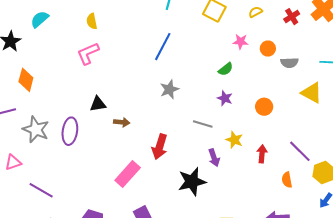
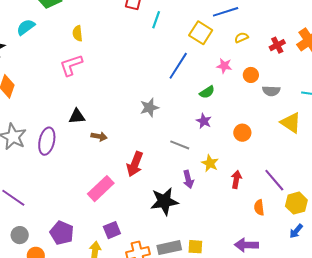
blue line: (163, 47) -> (178, 66), moved

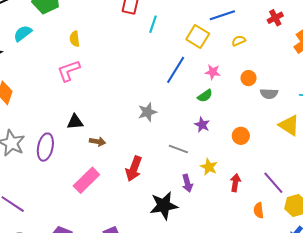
red cross: (277, 45) -> (275, 18), moved
pink star: (224, 66) -> (213, 72), moved
pink rectangle: (101, 189) -> (86, 180), moved

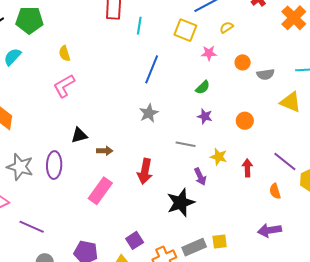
blue line: (176, 70) -> (152, 69), moved
pink star: (213, 72) -> (209, 53), moved

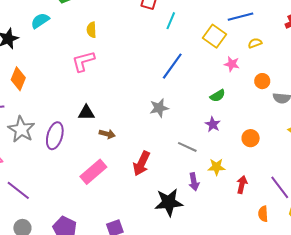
yellow star: (219, 157) -> (216, 167), turned -30

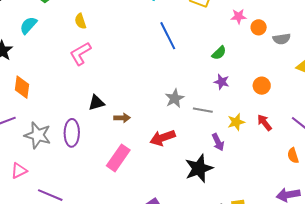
pink star: (232, 64) -> (239, 16), moved
blue line: (172, 66) -> (168, 36), turned -48
gray star: (159, 108) -> (175, 98), moved
red arrow: (141, 163) -> (163, 138), turned 60
red arrow: (242, 185) -> (265, 123), moved, turned -36

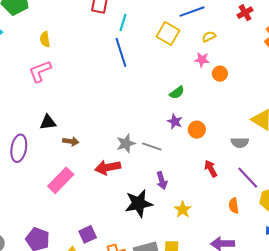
blue line: (168, 36) -> (121, 52), moved
gray semicircle: (282, 39) -> (240, 143), moved
orange circle: (262, 86) -> (197, 130), moved
gray star: (175, 98) -> (126, 143), moved
yellow star: (236, 122) -> (183, 210), moved, turned -30

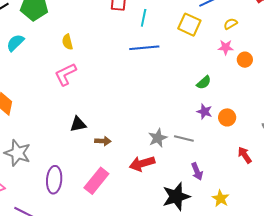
blue line: (121, 52) -> (144, 48), turned -72
purple ellipse: (19, 148) -> (54, 180), moved

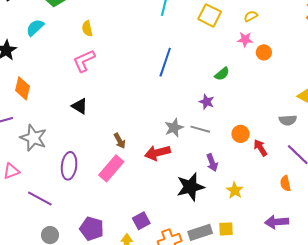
blue line: (144, 48) -> (165, 62), moved, turned -68
purple star: (204, 112) -> (207, 102), moved
orange circle: (227, 117) -> (240, 134), moved
black triangle: (78, 124) -> (80, 106), moved, turned 42
brown arrow: (103, 141) -> (120, 141), moved, turned 56

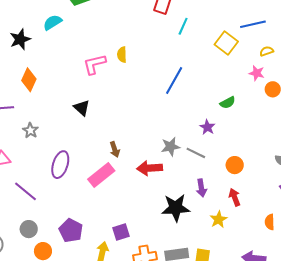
yellow semicircle: (87, 29) -> (122, 55), moved
gray star: (33, 138) -> (30, 130), size x0.6
red arrow: (260, 148) -> (235, 197), moved

